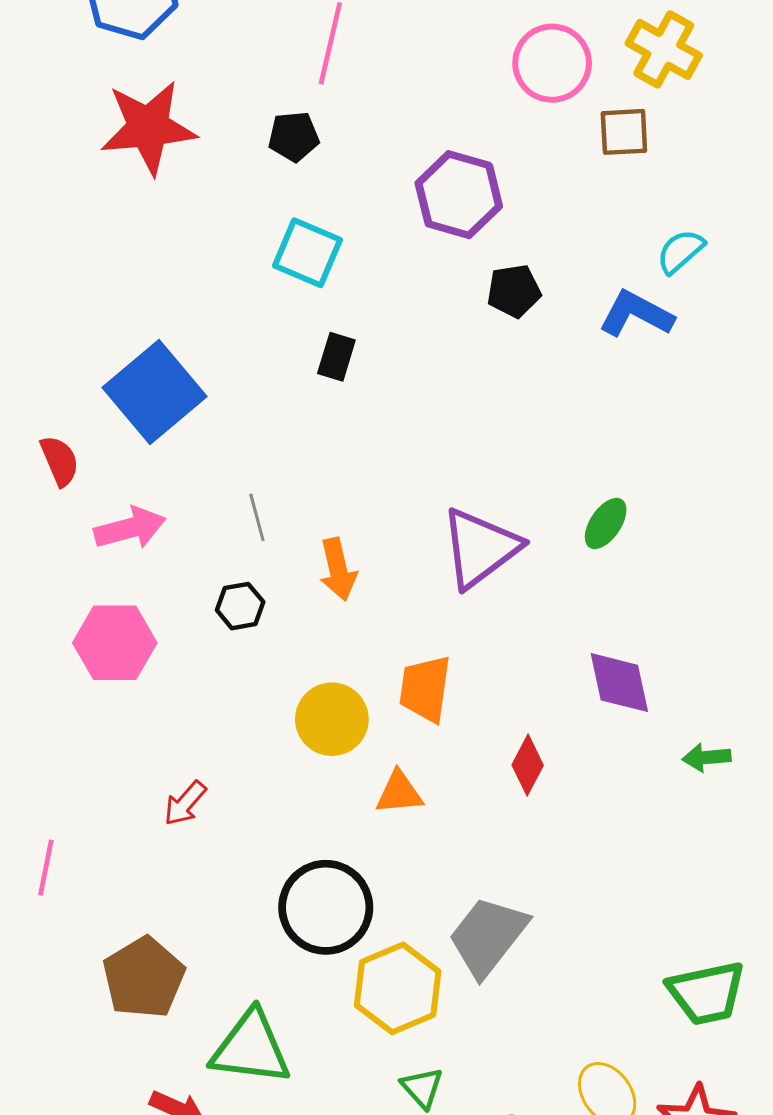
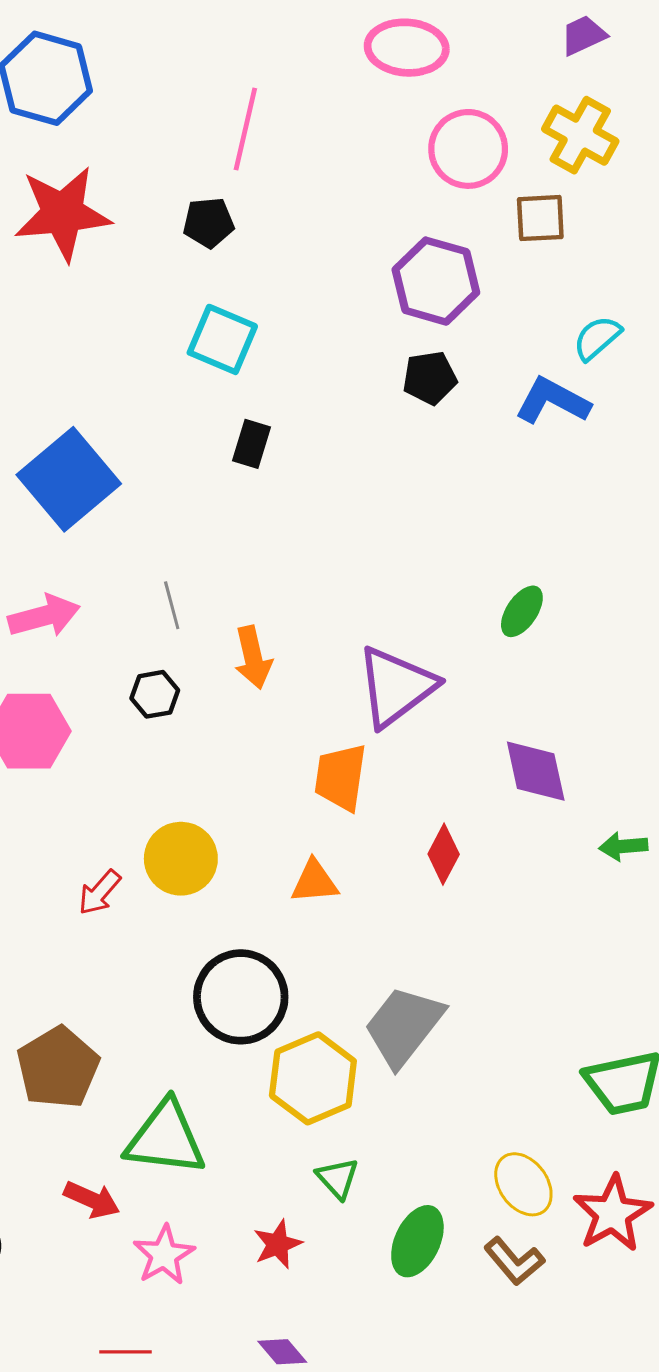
purple hexagon: (459, 195) -> (436, 281), moved
purple triangle: (480, 548) -> (396, 687), moved
yellow circle: (332, 719) -> (181, 859), moved

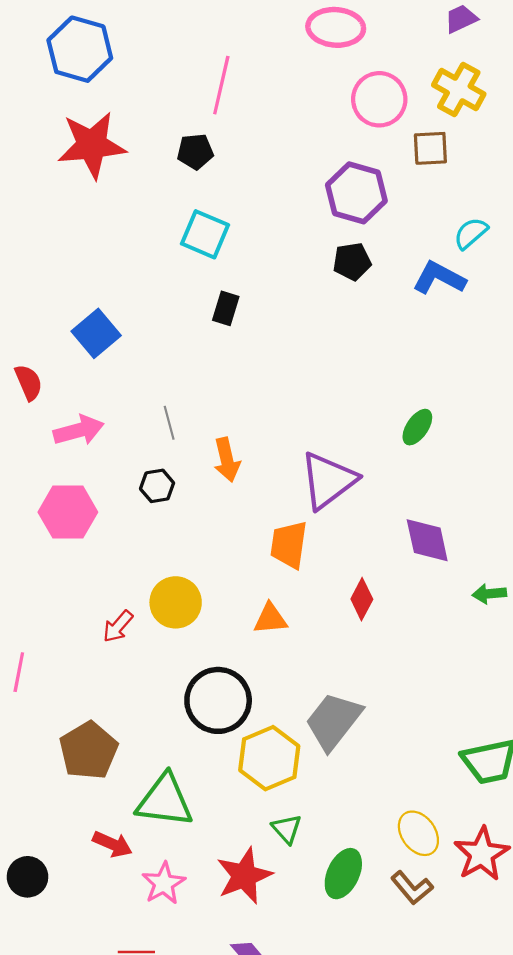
blue square: (69, 479) -> (96, 333), size x0.7
red star: (278, 1244) -> (244, 876), size x1.6

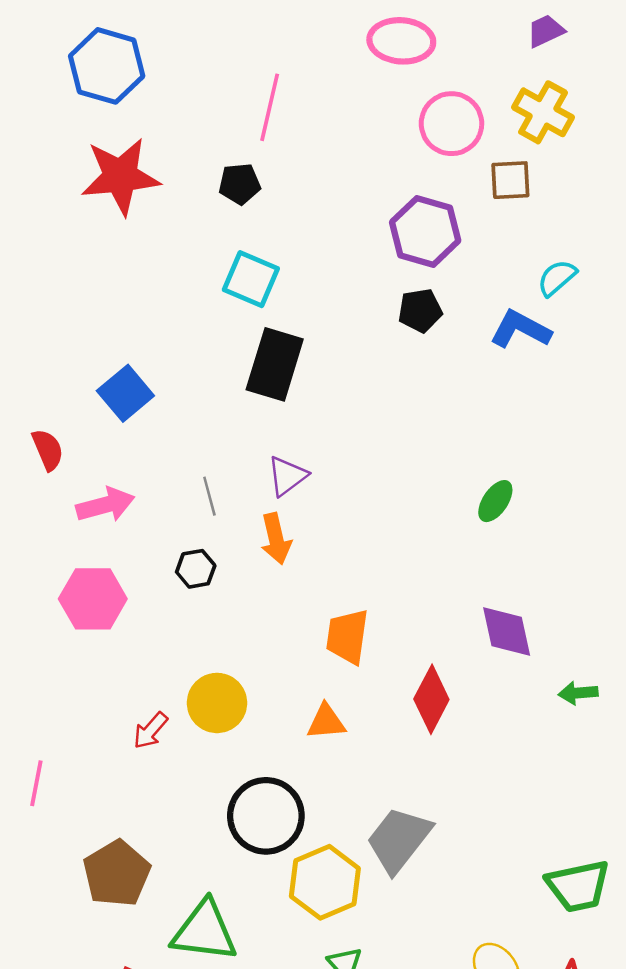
black rectangle: (226, 308) -> (275, 364), size x1.8
purple triangle: (328, 480) -> (287, 476), moved, size x0.6
red diamond: (362, 599) -> (431, 699), size x1.4

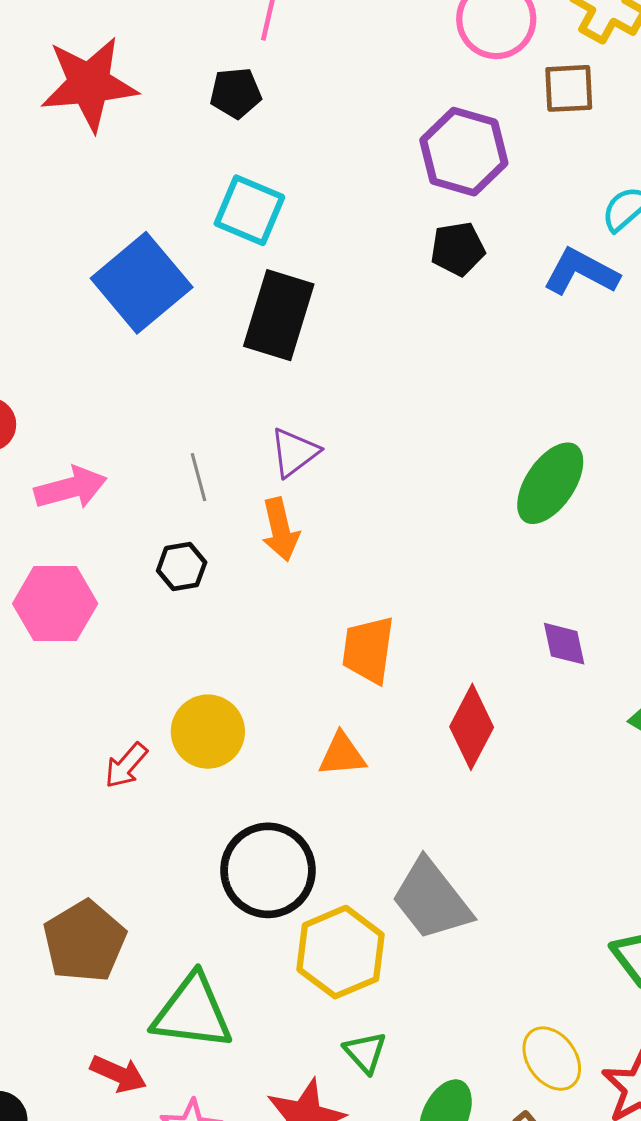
blue square: (125, 393) -> (142, 283), moved, size x1.4
green ellipse: (495, 501) -> (550, 483), size x1.6
purple diamond: (507, 631) -> (564, 644), size x0.7
gray trapezoid: (399, 840) -> (431, 900), turned -76

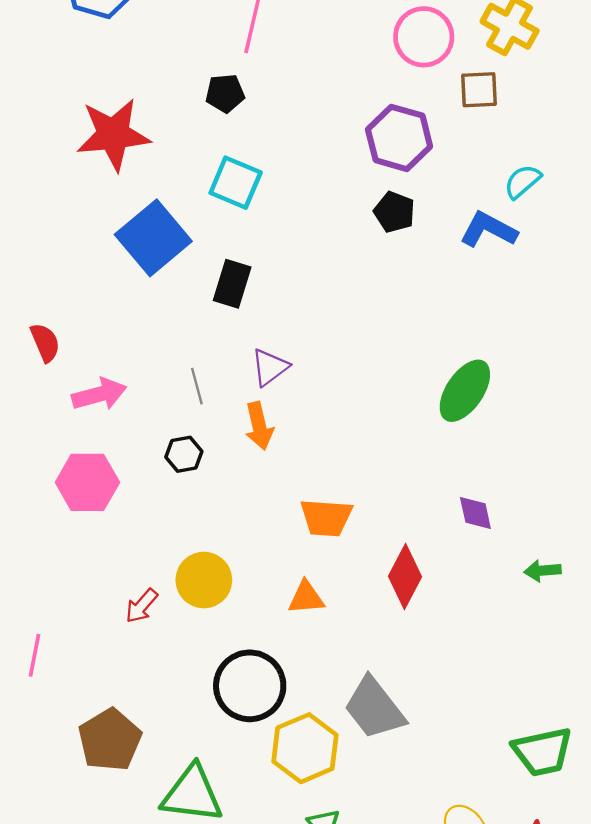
red star: (89, 84) -> (113, 134), moved
black pentagon: (458, 249) -> (394, 212), turned 30
black rectangle: (279, 315) -> (232, 284), moved, size x0.7
orange trapezoid: (368, 650) -> (326, 518), turned -94

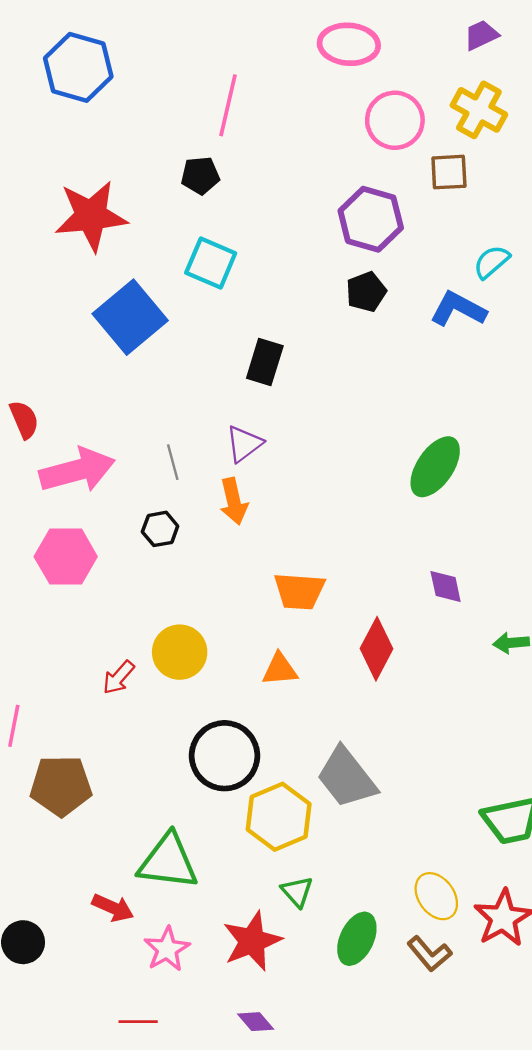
black pentagon: (394, 212) -> (366, 292), turned 30
black rectangle: (232, 284) -> (265, 362), moved
pink arrow: (99, 394) -> (77, 470), size x1.4
brown pentagon: (110, 740) -> (61, 786), moved, turned 30

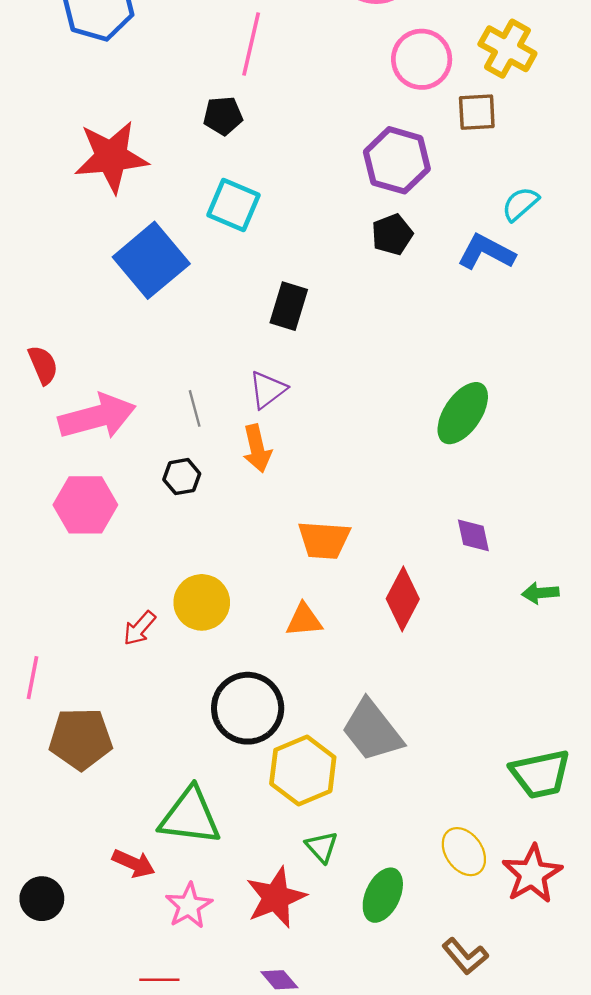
brown L-shape: (429, 954) -> (465, 956), moved

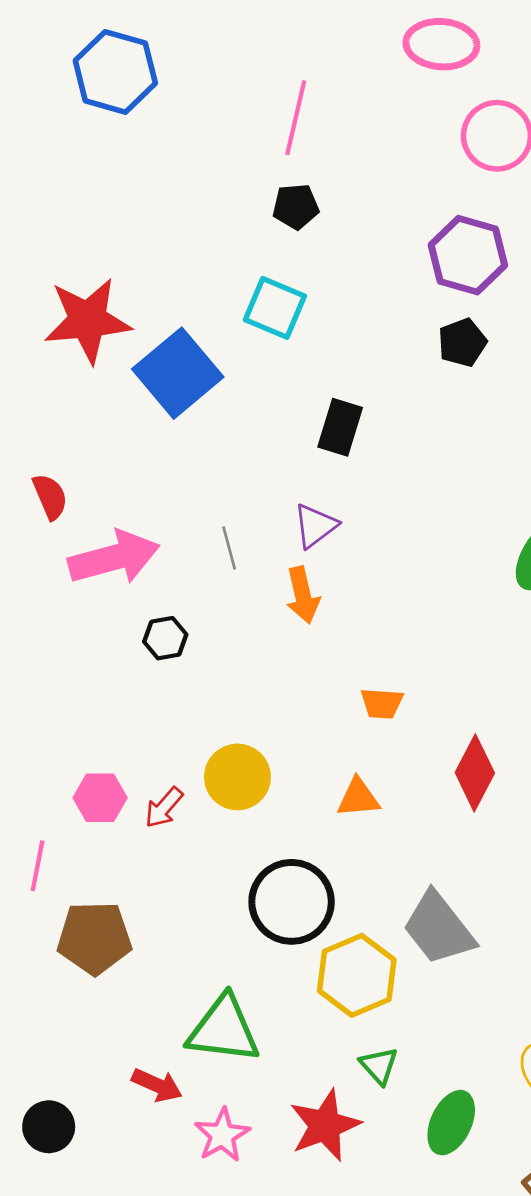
black pentagon: (223, 116) -> (296, 207), moved
red star: (111, 157) -> (88, 320), moved
black hexagon: (182, 477) -> (165, 638), moved
pink hexagon: (85, 505) -> (100, 798), moved, size x0.7
orange trapezoid: (324, 540) -> (382, 703), size x0.7

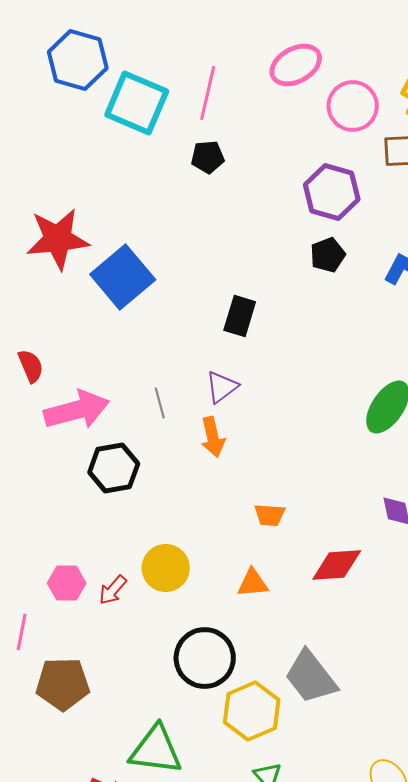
pink ellipse: (441, 44) -> (296, 65), moved, turned -33
cyan square: (275, 308) -> (137, 103), moved, size x1.4
black hexagon: (165, 638) -> (114, 468), size x1.6
red diamond: (475, 773) -> (337, 565), turned 58

